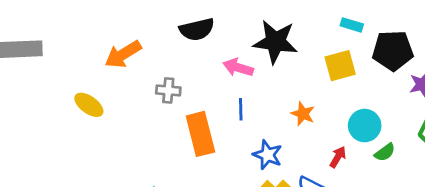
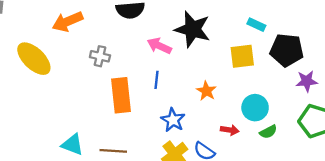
yellow ellipse: (89, 105) -> (34, 59), size x1.5
red arrow: (338, 157) -> (230, 130), turned 60

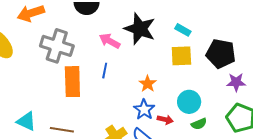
cyan rectangle: (256, 25) -> (183, 30), moved
gray cross: (100, 56) -> (57, 46), size x1.8
blue star: (173, 120) -> (144, 110), moved

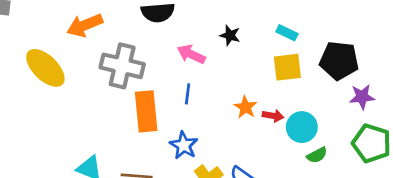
black star: (140, 29) -> (230, 35), size x0.5
blue star: (144, 110) -> (184, 145), moved
red arrow: (165, 120) -> (273, 116), moved

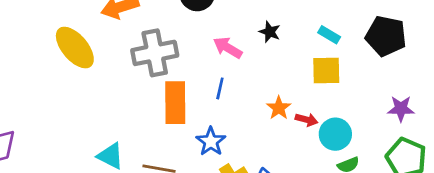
black pentagon: (339, 61) -> (386, 36), moved
gray cross: (122, 66) -> (155, 53), turned -30

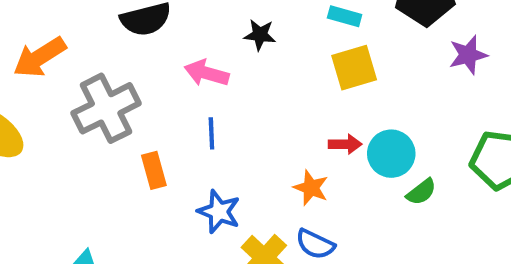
orange rectangle: (175, 103) -> (154, 170), size x0.6
orange star: (279, 108) -> (311, 188), moved
purple star: (401, 109) -> (468, 55), moved

